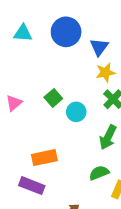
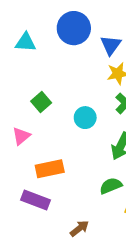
cyan triangle: (23, 33) -> (26, 42), moved
green square: (53, 98) -> (41, 102), moved
pink triangle: (14, 103) -> (21, 136), moved

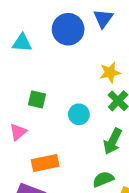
blue triangle: (111, 45) -> (103, 18), moved
green square: (41, 102) -> (37, 99), turned -36

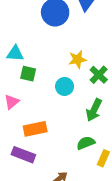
cyan triangle: (22, 43) -> (15, 54), moved
yellow star: (110, 72) -> (77, 59), moved

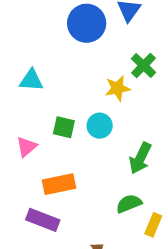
green square: (28, 74) -> (64, 127), moved
green cross: (99, 75) -> (143, 65), moved

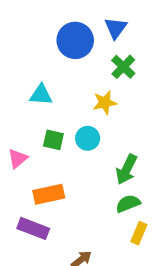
green cross: (143, 65) -> (123, 67), moved
cyan triangle: (31, 80) -> (41, 95), moved
green semicircle: (129, 204) -> (128, 204), moved

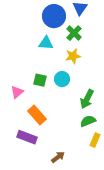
green cross: (123, 67) -> (74, 33), moved
cyan triangle: (41, 95) -> (46, 43), moved
orange rectangle: (49, 194) -> (37, 115), turned 60

